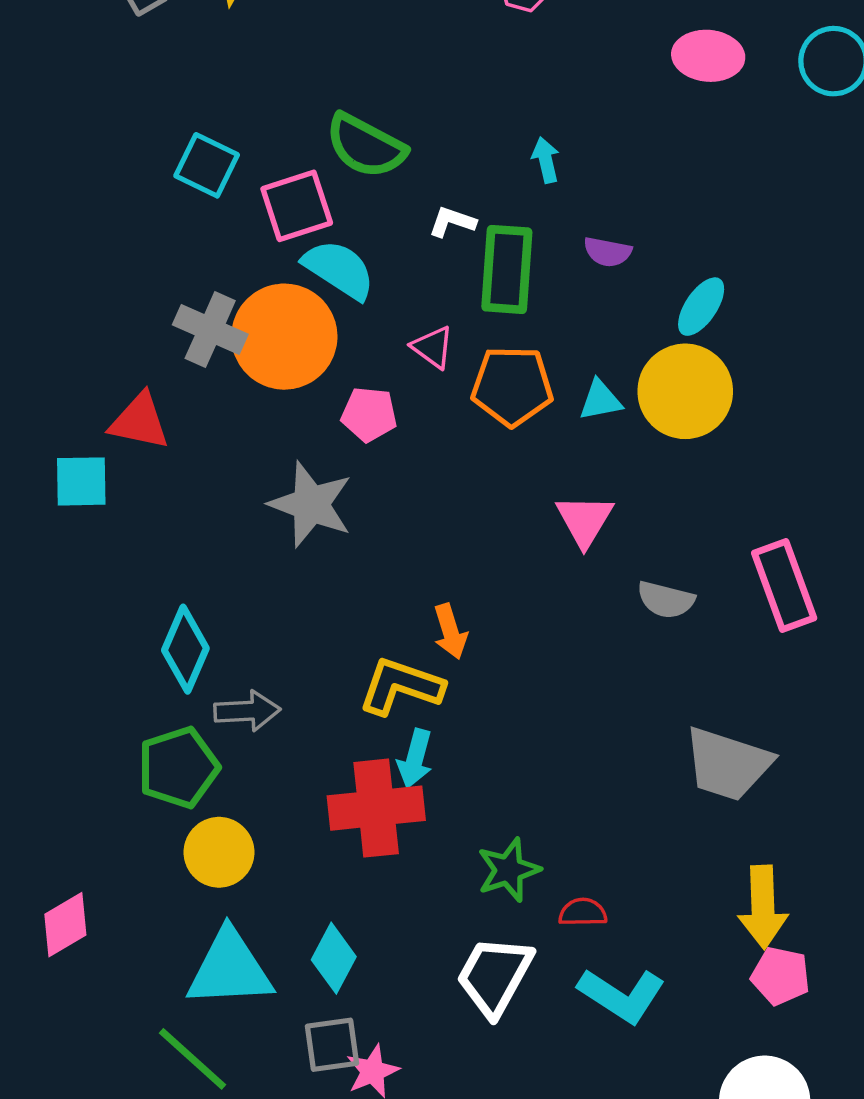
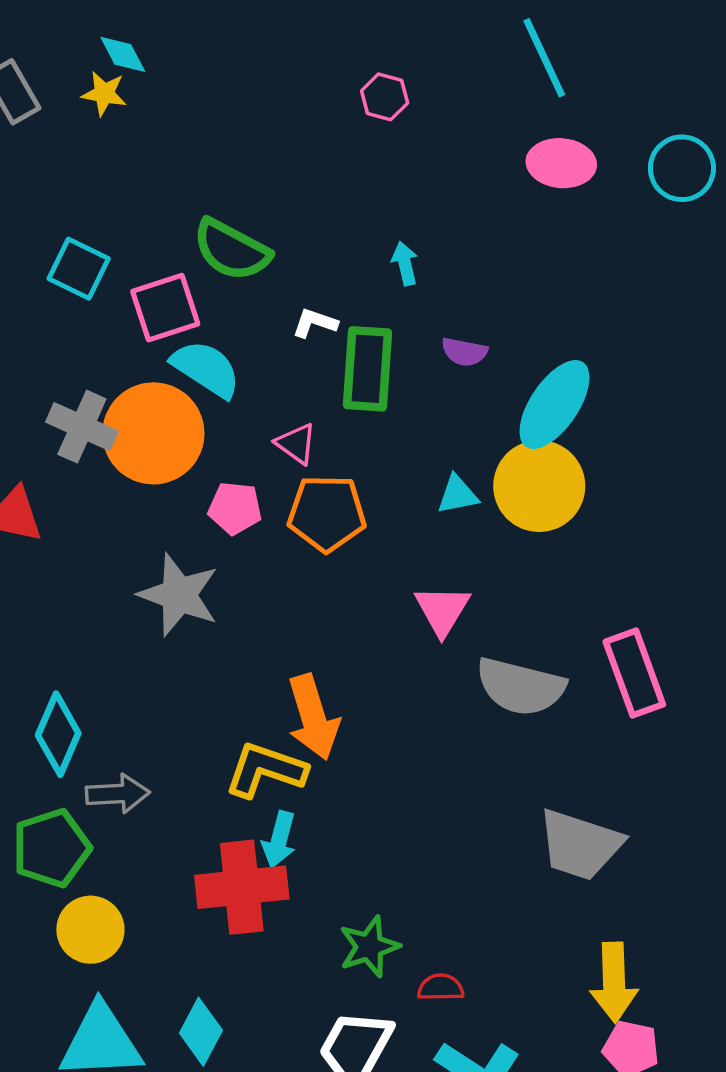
cyan ellipse: (701, 307) -> (554, 405), size x1.6
orange pentagon: (512, 386) -> (327, 513), moved
gray semicircle: (666, 600) -> (520, 687), size x1.6
orange arrow: (450, 632) -> (313, 717), size x1.6

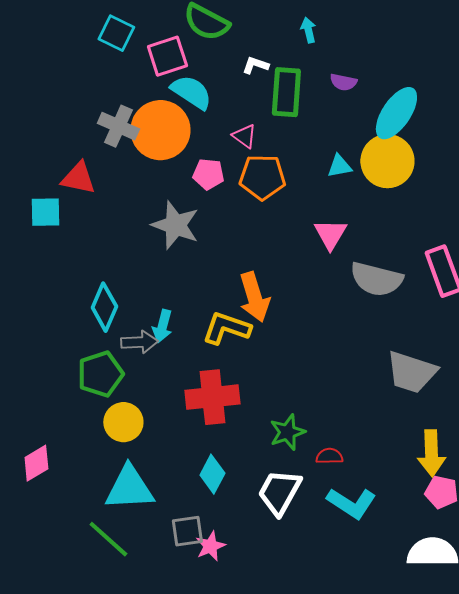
cyan arrow: (279, 840) -> (162, 326), moved
cyan diamond: (201, 1032) -> (212, 474), moved

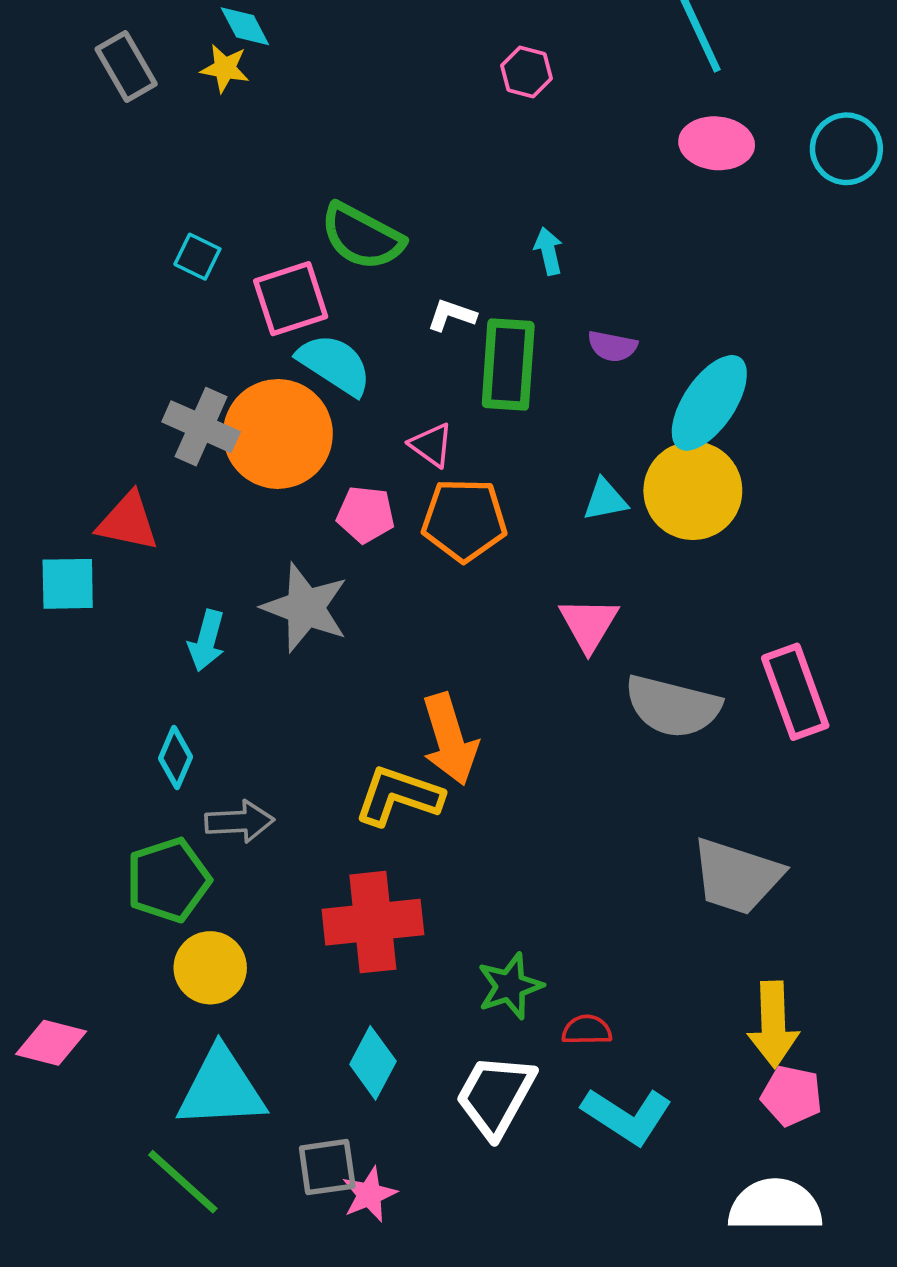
cyan square: (116, 33) -> (197, 257), size x0.7
cyan diamond: (104, 307) -> (175, 758), size x0.7
cyan arrow: (162, 326) -> (207, 641), moved
pink diamond: (36, 463) -> (51, 1043), turned 45

